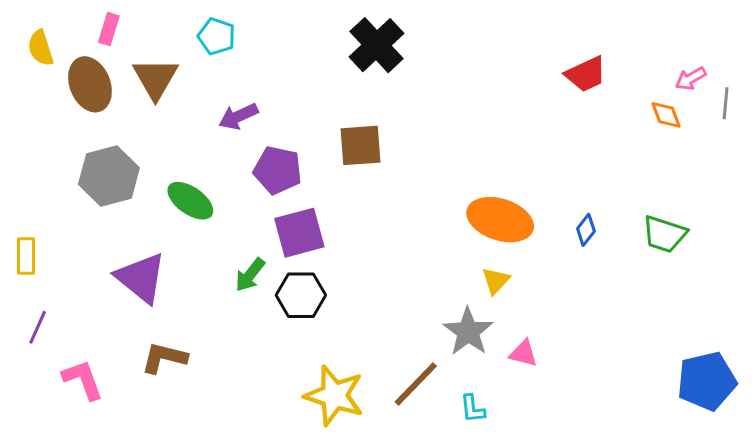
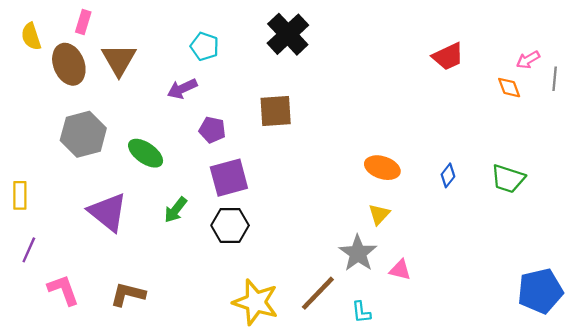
cyan pentagon: (217, 36) -> (204, 46), moved
purple pentagon: (278, 170) -> (212, 130), size x0.7
orange ellipse: (500, 220) -> (382, 168), size x0.7
green arrow: (250, 275) -> (176, 210), moved
brown L-shape: (164, 358) -> (128, 294), moved

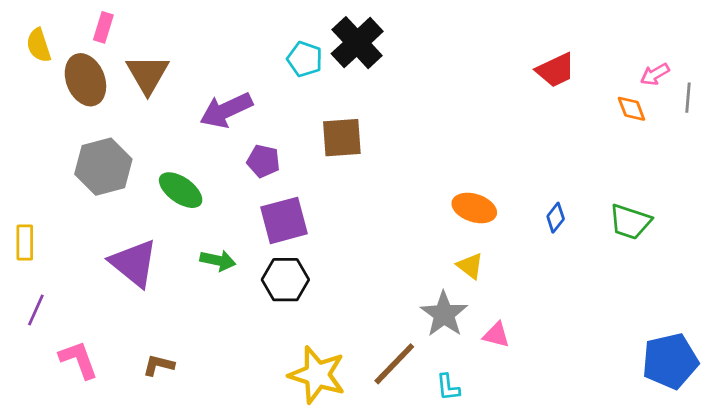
cyan pentagon: (204, 46) -> (305, 59), moved
purple arrow: (182, 89) -> (226, 110), size x1.4
green arrow: (176, 210) -> (218, 260), turned -116
yellow triangle: (379, 214) -> (470, 266), turned -35
brown L-shape: (128, 294) -> (159, 365), size x0.7

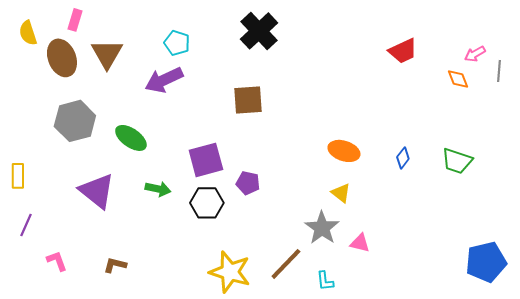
cyan pentagon: (305, 59) -> (177, 43), moved
purple pentagon: (263, 161) -> (248, 183), moved
pink L-shape: (79, 360) -> (57, 261), size x0.7

